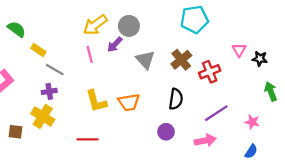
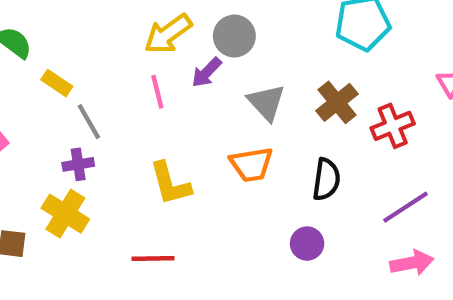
gray line: (55, 70) -> (89, 122), turned 30
orange trapezoid: (129, 102) -> (251, 164), moved
pink arrow: (205, 140) -> (412, 263), moved

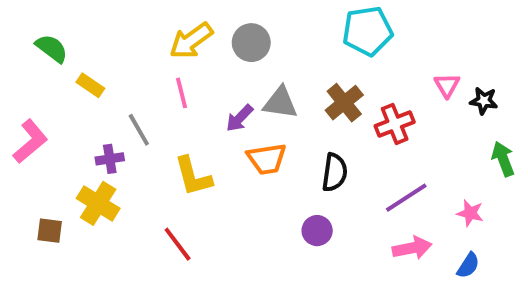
purple arrow: (207, 72) -> (240, 118), moved
gray triangle: (266, 102) -> (280, 103), turned -39
gray line: (89, 122) -> (139, 130), moved
red line: (153, 258) -> (178, 244), turned 54

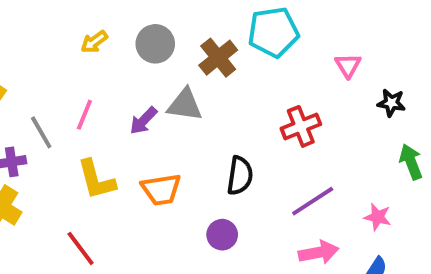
yellow arrow: (191, 41) -> (94, 42), size x0.6
pink triangle: (447, 85) -> (348, 65), moved
pink line: (181, 93) -> (84, 115), moved, turned 36
brown cross: (344, 103) -> (218, 58), moved
orange trapezoid: (267, 159) -> (161, 189), moved

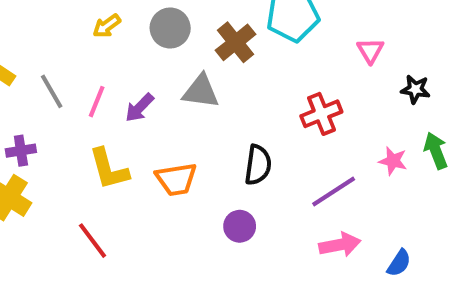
purple arrow: (143, 121) -> (139, 108), moved
gray line: (41, 132) -> (52, 91), moved
pink star: (378, 217) -> (393, 161), moved

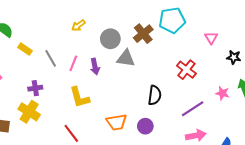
gray circle: (170, 28) -> (110, 39), moved
purple arrow: (139, 108) -> (95, 67), turned -56
red cross: (321, 114) -> (186, 70), turned -30
orange trapezoid: (176, 179) -> (117, 122), moved

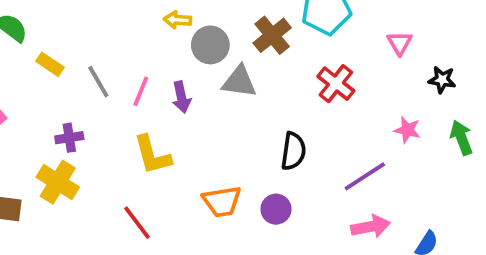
yellow arrow: (78, 25) -> (177, 20), moved, turned 40
red cross: (186, 70) -> (336, 84), moved
pink star: (222, 93) -> (407, 130), moved

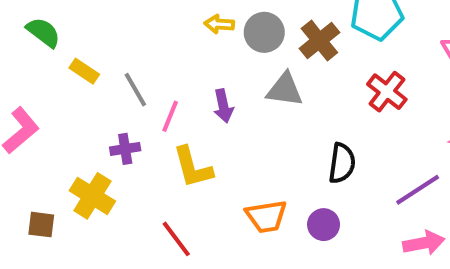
gray circle: (210, 45) -> (264, 32), moved
pink line: (141, 91) -> (170, 116), moved
purple cross: (69, 138) -> (125, 149), moved

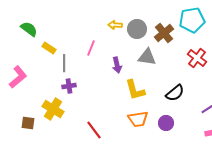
gray line: (135, 90) -> (64, 63), moved, turned 30
pink line: (170, 116) -> (91, 48), moved
black semicircle: (342, 163) -> (175, 93), turned 42
yellow L-shape: (193, 167) -> (135, 90), moved

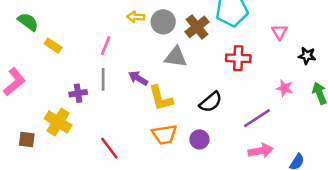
red cross: (197, 58) -> (238, 58), turned -36
gray line: (64, 63) -> (103, 79), moved
purple arrow: (117, 65) -> (138, 78), moved, turned 133

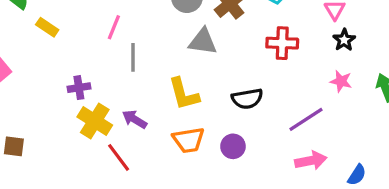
black star: (307, 56) -> (344, 40), moved, turned 30
purple arrow: (138, 78) -> (135, 119), moved
gray line: (103, 79) -> (133, 57), moved
black semicircle: (211, 102) -> (247, 99), turned 30
yellow cross: (58, 122) -> (95, 121), moved

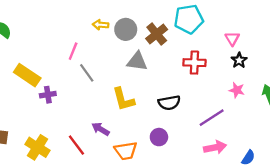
yellow rectangle: (47, 27) -> (27, 75), moved, size x1.6
gray line: (133, 57) -> (87, 73), turned -36
purple arrow: (135, 119) -> (101, 129), moved
yellow cross: (95, 121) -> (38, 147), moved
orange trapezoid: (189, 140) -> (126, 151), moved

